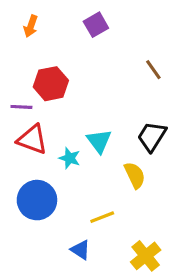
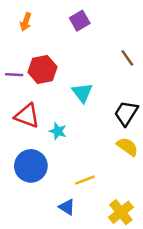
purple line: (21, 107) -> (14, 75), moved
cyan triangle: (99, 141) -> (82, 93), moved
yellow semicircle: (135, 175) -> (127, 147), moved, turned -30

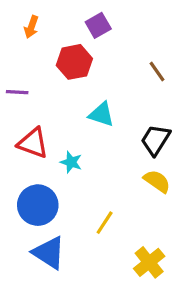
red hexagon: (42, 69) -> (74, 62), moved
cyan triangle: (82, 93) -> (101, 114), turned -35
yellow line: (85, 180) -> (105, 223), turned -36
blue triangle: (67, 207) -> (49, 253), moved, size x1.6

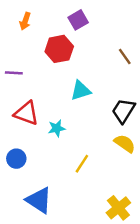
cyan triangle: (101, 114) -> (81, 91), turned -35
cyan star: (71, 162) -> (57, 128), turned -30
blue circle: (38, 205) -> (16, 159), moved, size x0.6
yellow line: (105, 223) -> (82, 164), moved

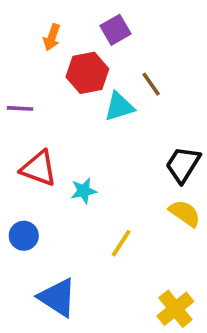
orange arrow: (25, 21) -> (52, 37), moved
brown line: (125, 57) -> (151, 84), moved
cyan triangle: (81, 91) -> (119, 107), moved

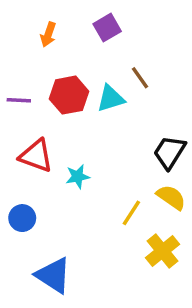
red hexagon: (87, 73) -> (69, 95), moved
yellow line: (121, 243) -> (131, 213), moved
yellow cross: (175, 309) -> (163, 251), moved

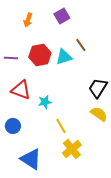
yellow line: (131, 213) -> (61, 126), moved, turned -63
yellow cross: (163, 251) -> (72, 149), moved

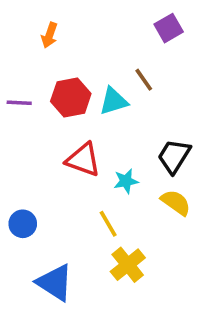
purple square: (62, 16) -> (169, 28), moved
red triangle: (21, 90) -> (83, 160), moved
cyan star: (45, 102) -> (126, 181), moved

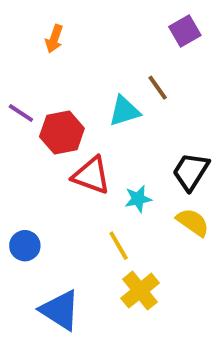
red hexagon: (71, 97) -> (62, 132), moved
purple line: (19, 103) -> (21, 113), turned 30

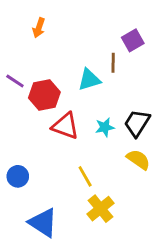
purple square: (185, 31) -> (133, 40), moved
brown line: (158, 88) -> (113, 63), turned 36
cyan star: (138, 199) -> (105, 127), moved

